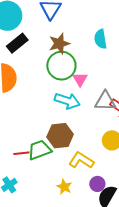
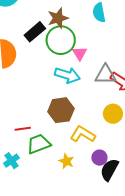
black rectangle: (17, 43) -> (35, 32), moved
green trapezoid: (40, 150) -> (39, 144), moved

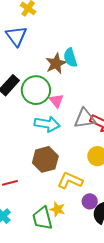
brown star: (58, 18) -> (56, 63), moved
green trapezoid: (39, 144) -> (42, 218), moved, turned -75

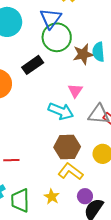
green circle: (36, 90) -> (57, 37), moved
brown hexagon: (45, 159) -> (67, 147), moved
green trapezoid: (42, 218) -> (20, 200), moved

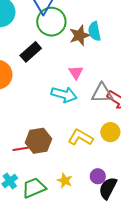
brown hexagon: (67, 147) -> (38, 141), moved
yellow L-shape: (71, 172) -> (80, 137), moved
green trapezoid: (20, 200) -> (34, 188), turned 75

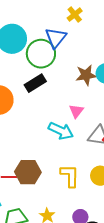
green circle: (51, 22) -> (41, 54), moved
yellow L-shape: (80, 137) -> (70, 176), turned 50

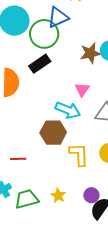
blue triangle: (56, 38) -> (58, 17), turned 30
brown hexagon: (28, 172) -> (53, 133), moved

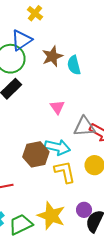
brown star: (90, 53) -> (52, 56), moved
cyan arrow: (68, 110) -> (57, 147), moved
yellow star: (58, 196) -> (51, 216), size x1.8

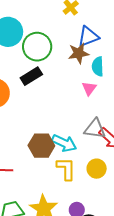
blue triangle: (21, 40) -> (88, 37), moved
pink triangle: (57, 107) -> (89, 88), moved

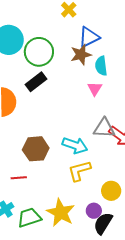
brown hexagon: (41, 146) -> (36, 149), moved
yellow L-shape: (66, 169) -> (79, 171), turned -100
yellow circle: (97, 169) -> (111, 191), moved

